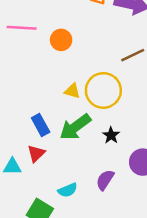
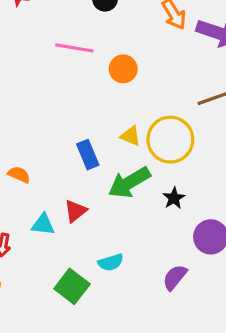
blue rectangle: (41, 125) -> (88, 155), moved
purple semicircle: (105, 180) -> (175, 277), moved

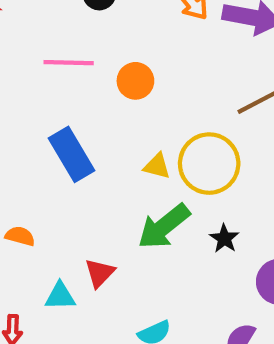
blue rectangle: (88, 155) -> (71, 154), moved, size x1.4

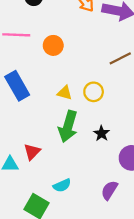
yellow circle: (209, 164) -> (94, 92), size x0.6
green arrow: (164, 226) -> (68, 126), turned -36

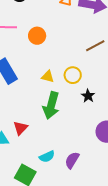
black star: (101, 133) -> (88, 96), moved
purple semicircle: (109, 190) -> (72, 160), moved

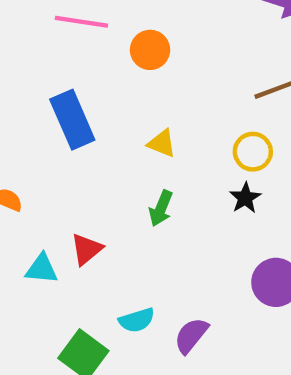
yellow circle: (73, 75) -> (253, 152), moved
green arrow: (51, 105) -> (161, 208), size x0.6

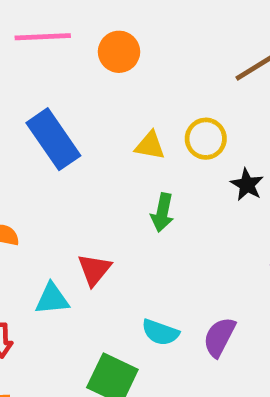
yellow circle: (253, 152) -> (206, 139), moved
cyan semicircle: (137, 320) -> (160, 332), turned 48

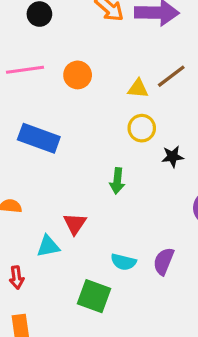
blue rectangle: (53, 139) -> (39, 138), turned -30
yellow triangle: (150, 145) -> (138, 88), moved
black star: (247, 185) -> (173, 157), turned -30

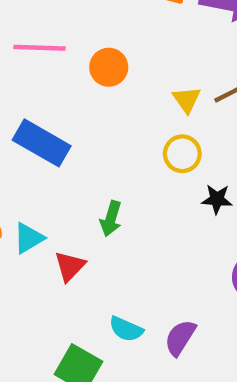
yellow triangle: (138, 88) -> (187, 100), turned 40
green arrow: (117, 181) -> (111, 219), moved
cyan triangle: (48, 246) -> (29, 238), moved, turned -30

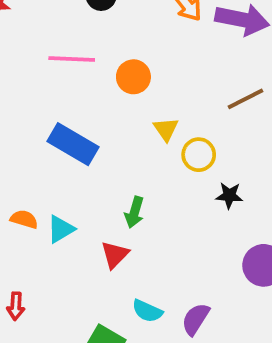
yellow triangle: (187, 100) -> (166, 129), moved
red triangle: (70, 266) -> (115, 255), moved

